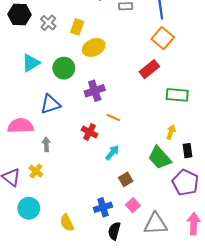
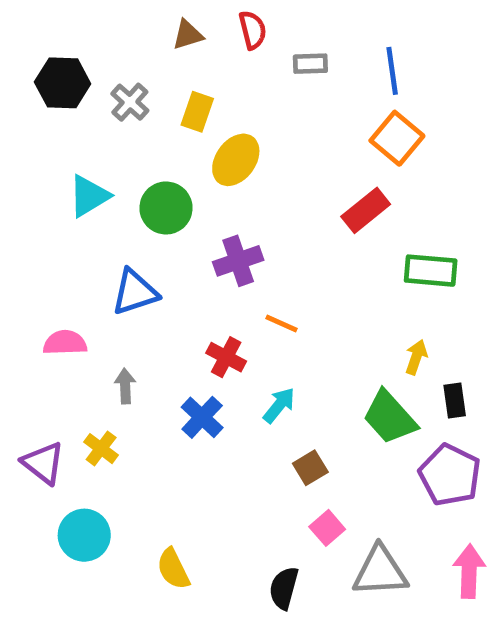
yellow ellipse: (94, 47) -> (236, 160), turned -30
pink semicircle: (20, 126) -> (65, 343), size x0.7
blue cross: (103, 207) -> (202, 417), moved, turned -30

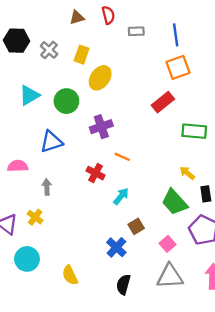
orange square: (397, 138) -> (178, 67), turned 30
yellow arrow: (416, 357) -> (187, 173), turned -70
blue cross: (202, 417) -> (116, 247), moved
pink square: (327, 528) -> (168, 244), moved

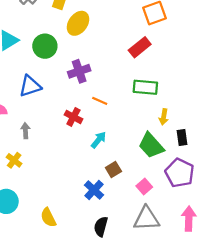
green rectangle: (194, 131) -> (145, 87), moved
yellow arrow: (187, 173) -> (164, 117), turned -119

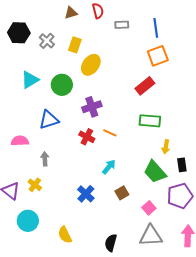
red cross: (73, 117) -> (87, 137), moved
purple pentagon: (180, 173) -> (180, 196), turned 30
blue cross: (94, 190) -> (86, 194), moved

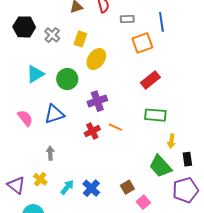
orange square: (158, 56) -> (142, 43), moved
red cross: (87, 137) -> (92, 131), turned 35
pink semicircle: (20, 141) -> (25, 118), moved, turned 54
cyan arrow: (109, 167) -> (67, 187), moved
pink square: (149, 208) -> (143, 202), moved

